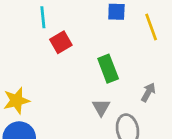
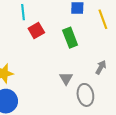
green rectangle: (108, 69) -> (70, 38), moved

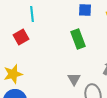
red square: (36, 30) -> (21, 37), moved

